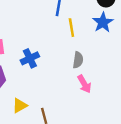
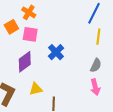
blue cross: (30, 58) -> (56, 52), turned -35

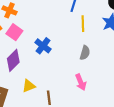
pink square: (30, 34) -> (14, 32), turned 35
pink arrow: (95, 87) -> (81, 82), moved

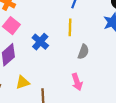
yellow line: (83, 24) -> (70, 27), moved

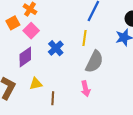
gray semicircle: (83, 52) -> (94, 62), size x1.6

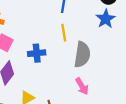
blue cross: (56, 48) -> (37, 53), turned -35

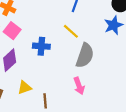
yellow line: (64, 33) -> (71, 31), turned -49

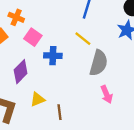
pink square: (12, 31) -> (33, 37), moved
pink arrow: (79, 86) -> (107, 94), moved

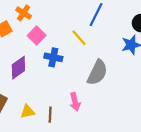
yellow line: (83, 39) -> (79, 38), moved
pink arrow: (107, 94) -> (75, 102), moved
yellow triangle: (38, 99) -> (28, 112), moved

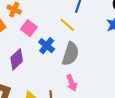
blue cross: (53, 57) -> (47, 46), turned 35
gray semicircle: (97, 73) -> (70, 54), moved

